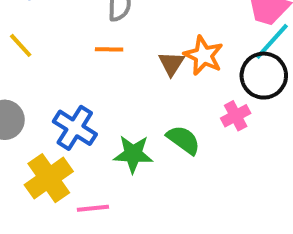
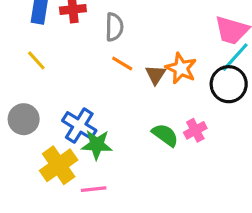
orange line: (109, 49) -> (122, 64), moved, turned 30
pink cross: (236, 116) -> (195, 130), moved
green star: (133, 154) -> (97, 145), moved

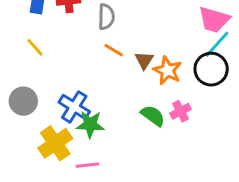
orange star: (181, 68) -> (167, 71), moved

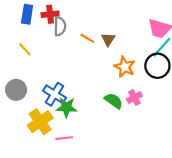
gray semicircle: (106, 17) -> (60, 26), moved
orange line: (114, 50) -> (87, 38), moved
brown triangle: (144, 60) -> (108, 39), moved

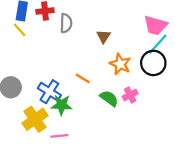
gray semicircle: (60, 26) -> (66, 23), moved
orange line: (87, 38) -> (83, 78), moved
yellow line: (25, 49) -> (20, 30), moved

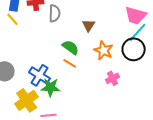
green semicircle: (109, 98) -> (71, 47), moved

